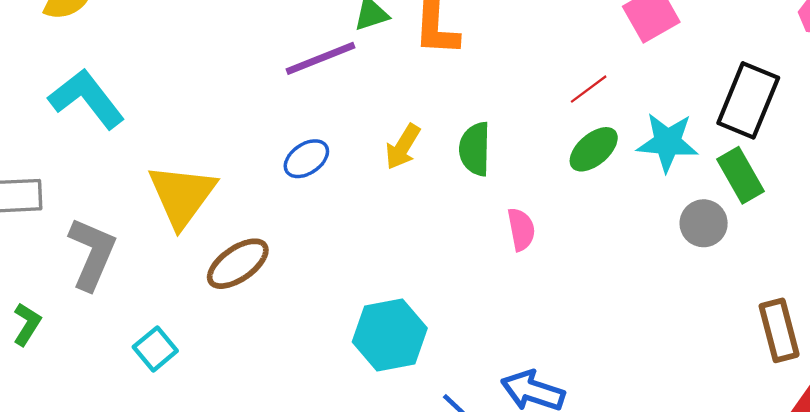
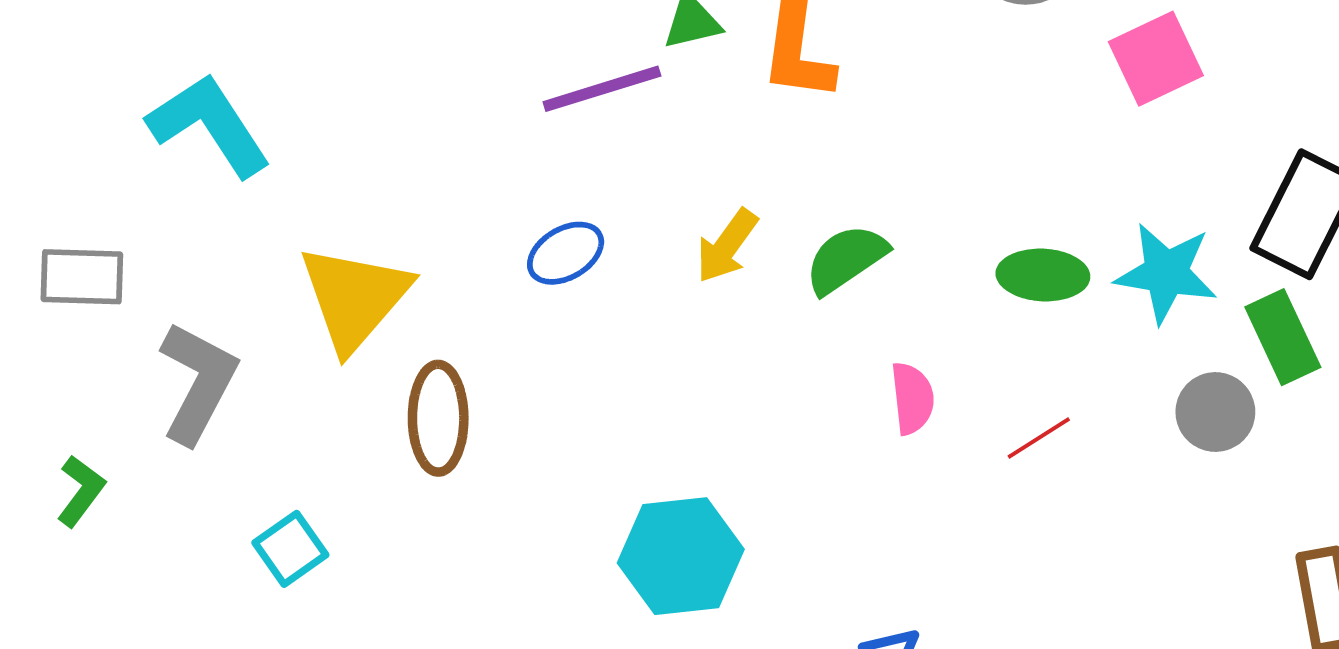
red line: (589, 89) -> (1039, 438), moved
green semicircle: (475, 149) -> (846, 259), turned 50
green ellipse: (594, 149) -> (1043, 275), turned 39
brown ellipse: (238, 264) -> (438, 418), turned -60

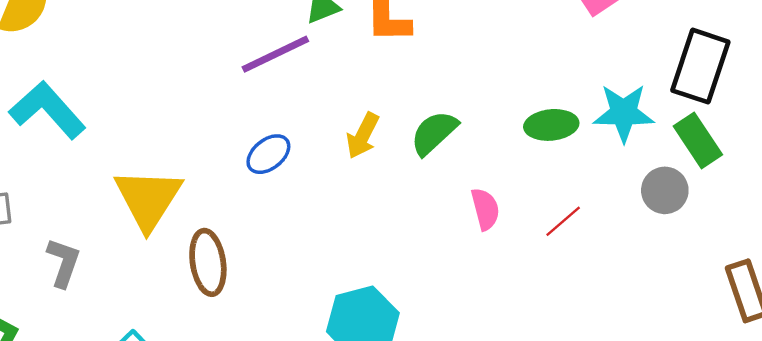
gray L-shape: (198, 383) -> (63, 263), size x0.7

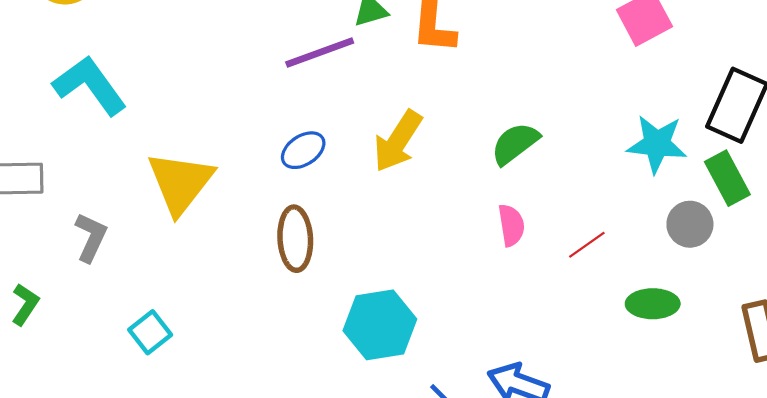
green ellipse: (551, 125) -> (653, 304), moved
green semicircle: (434, 133) -> (515, 144), moved
yellow arrow: (363, 136) -> (398, 141), size x1.4
brown ellipse: (208, 262) -> (295, 239), moved

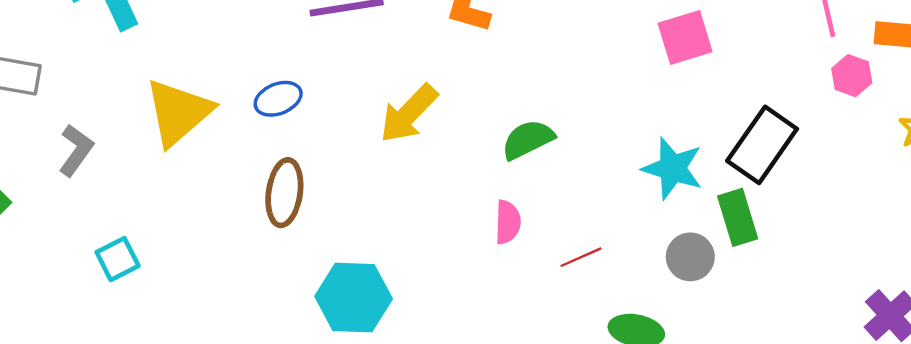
blue ellipse: (303, 150) -> (278, 99), moved

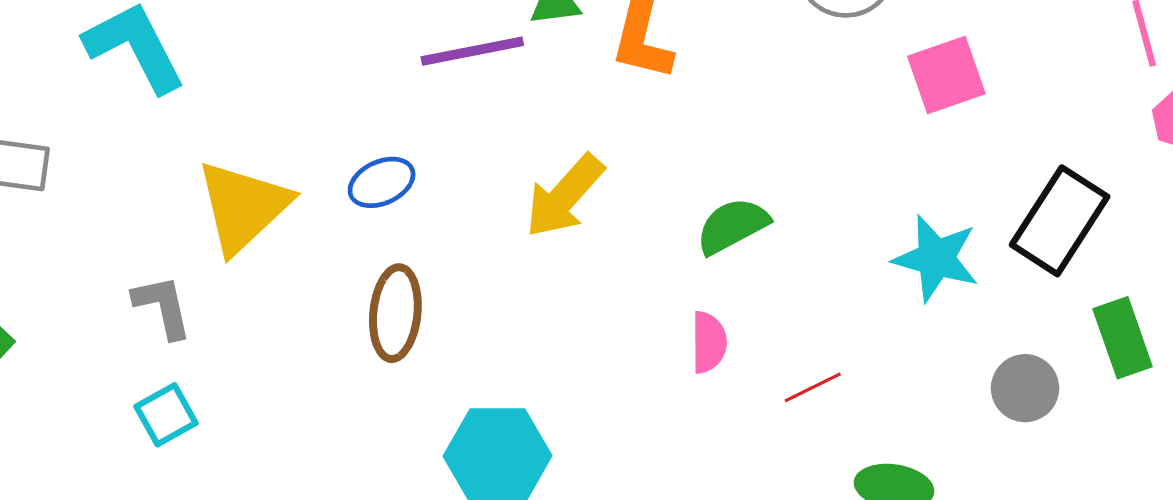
gray L-shape: (76, 150) -> (163, 307), moved, turned -46
green rectangle: (738, 217) -> (1123, 338), moved
gray circle: (690, 257) -> (1025, 388), moved

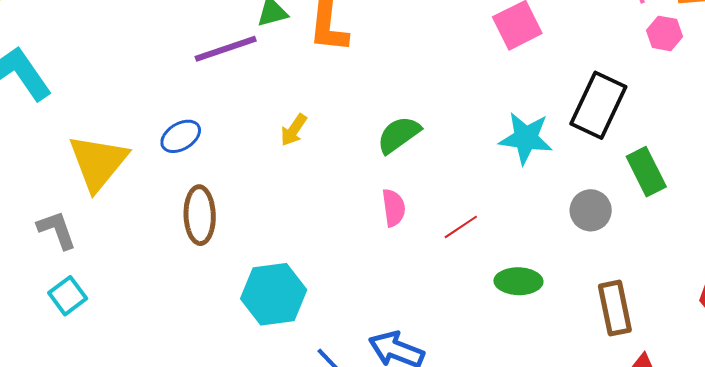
yellow arrow: (564, 196) -> (294, 130), size x0.6

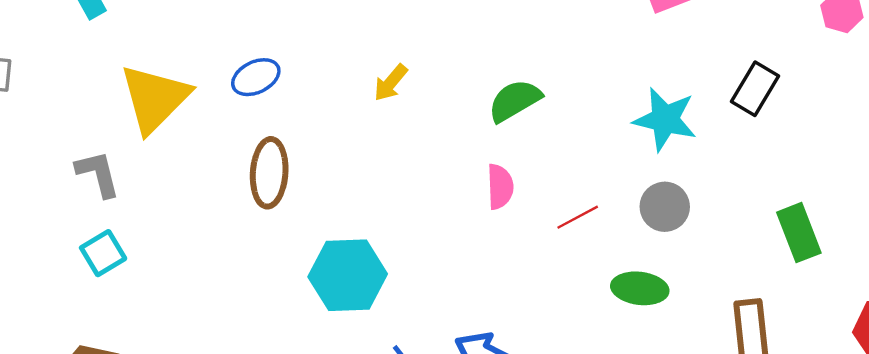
black rectangle: (598, 105) -> (755, 89), size x0.7
green rectangle: (646, 172) -> (799, 233), moved
gray circle: (591, 210) -> (665, 207), moved

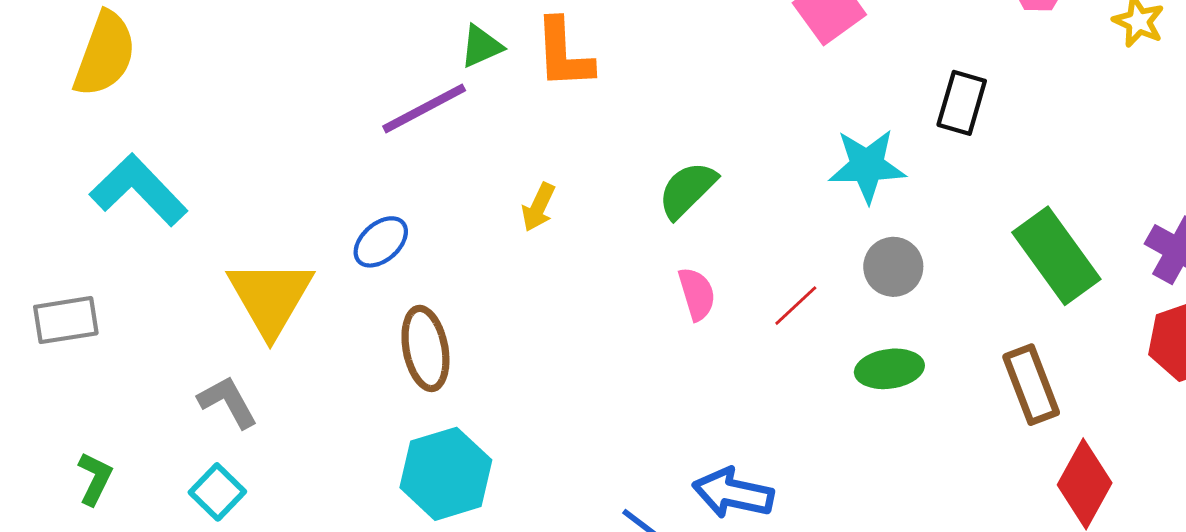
green rectangle: (799, 233) -> (1056, 256), size x1.4
cyan square: (103, 253) -> (217, 492), moved
cyan hexagon: (348, 275) -> (446, 474), moved

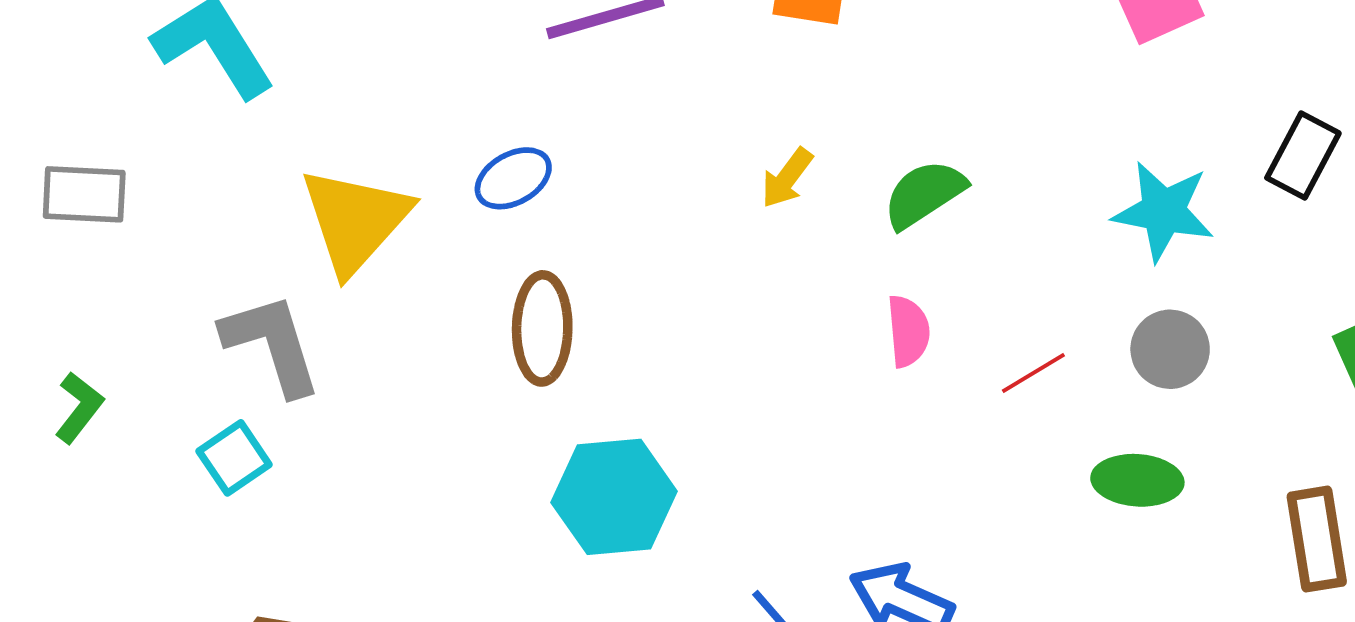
yellow arrow: (538, 207) -> (787, 178), moved
gray L-shape: (228, 402) -> (272, 344), size x1.4
cyan hexagon: (446, 474) -> (614, 497), moved

